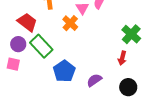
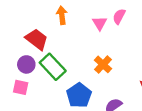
orange cross: (70, 23) -> (103, 64), moved

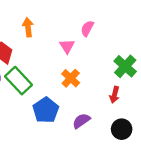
pink triangle: (100, 23) -> (67, 46), moved

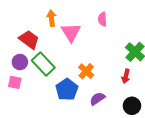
pink semicircle: (87, 28) -> (102, 19), turned -32
pink triangle: (67, 46) -> (71, 32), moved, size x1.5
orange cross: (71, 78) -> (86, 71), moved

